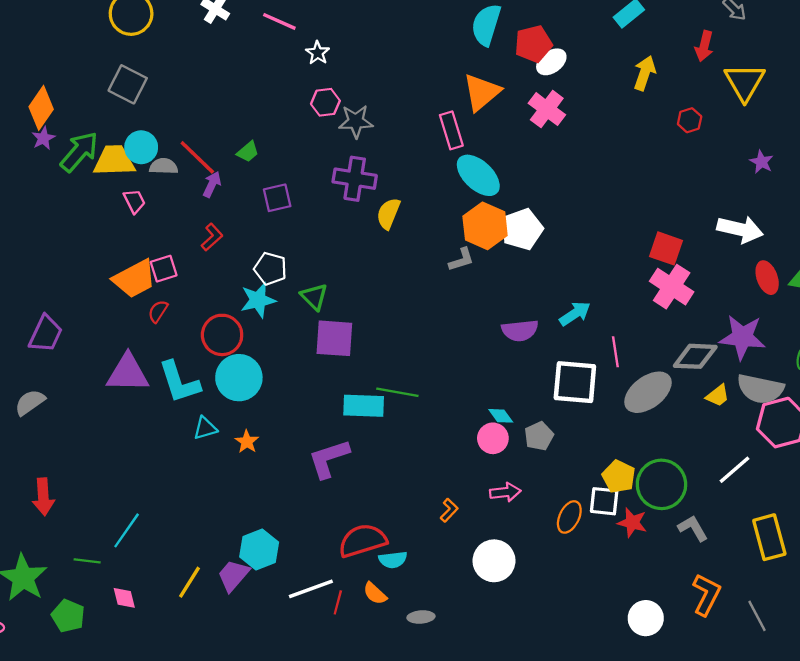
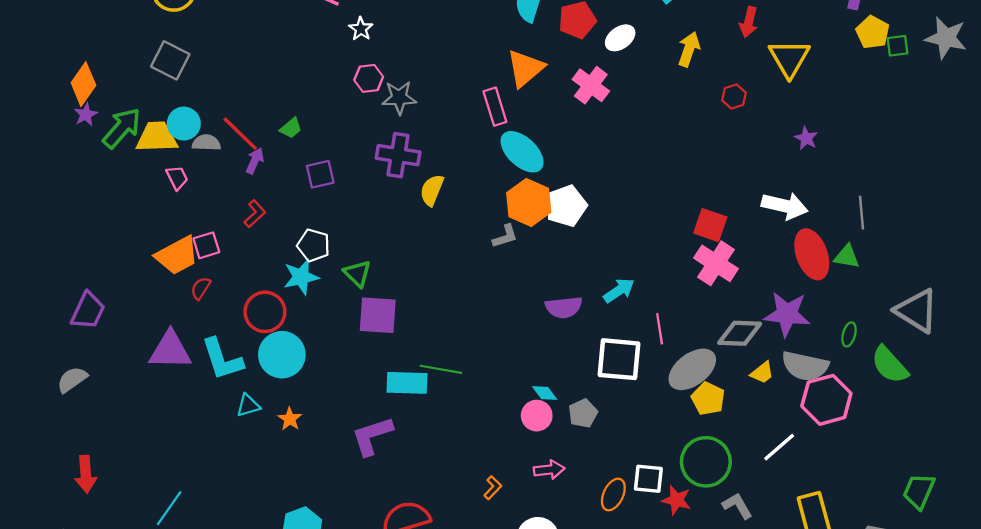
white ellipse: (551, 62) -> (620, 38), moved
red ellipse: (767, 278) -> (812, 254), size x1.5
yellow pentagon: (619, 477) -> (708, 399), moved

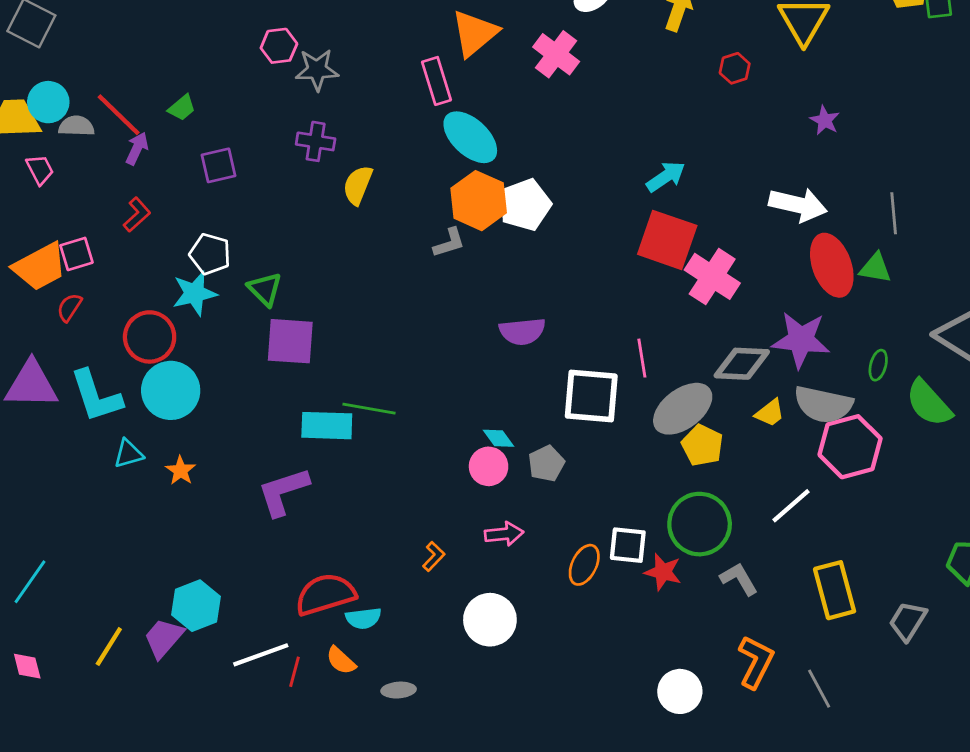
purple cross: (398, 155) -> (316, 141), size x0.7
red square: (710, 225) -> (667, 240), moved, size x1.4
cyan arrow: (619, 290) -> (666, 177), moved

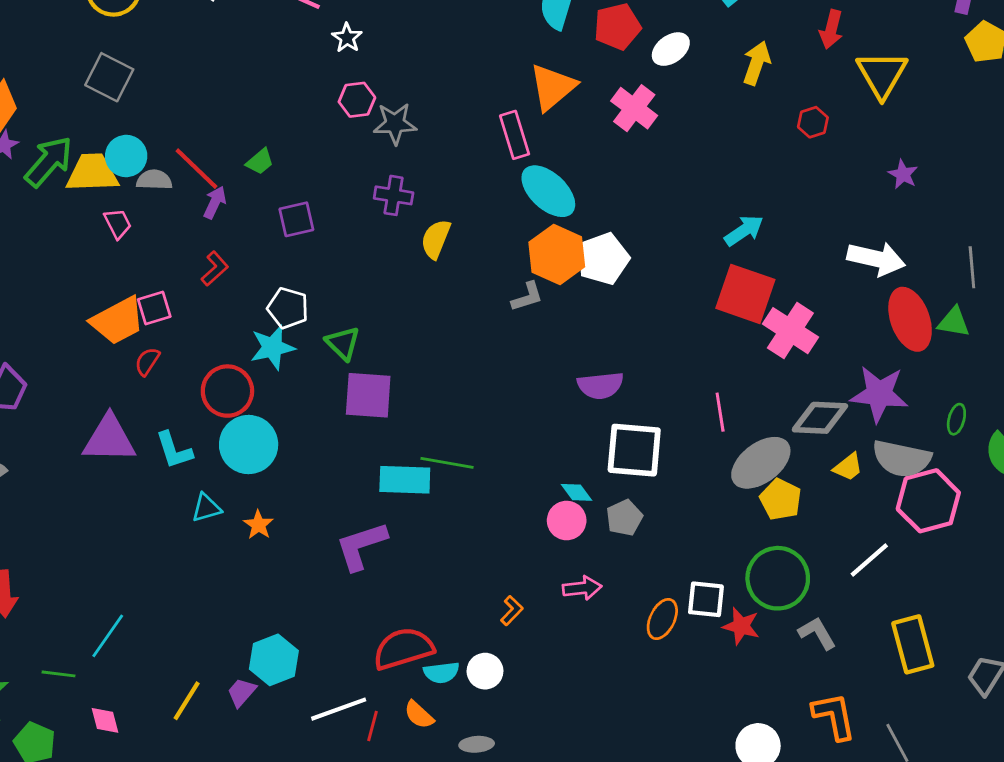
cyan L-shape: (96, 396) -> (174, 450), size x0.7
white square: (591, 396) -> (634, 450), moved
white circle: (490, 620) -> (485, 671), moved, size x0.7
purple trapezoid: (164, 638) -> (242, 692), size x0.7
orange L-shape: (756, 662) -> (834, 716), turned -38

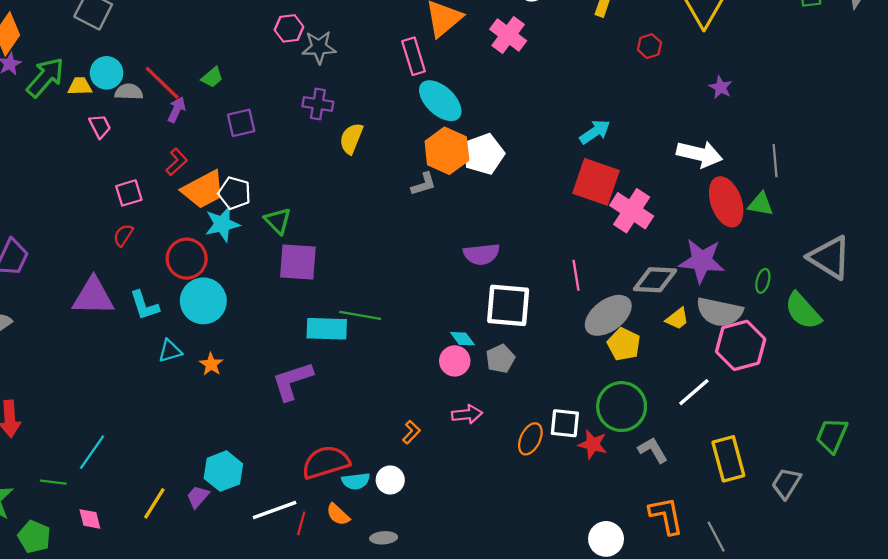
yellow trapezoid: (92, 173) -> (80, 86), size x0.6
orange trapezoid: (118, 321) -> (203, 190), moved

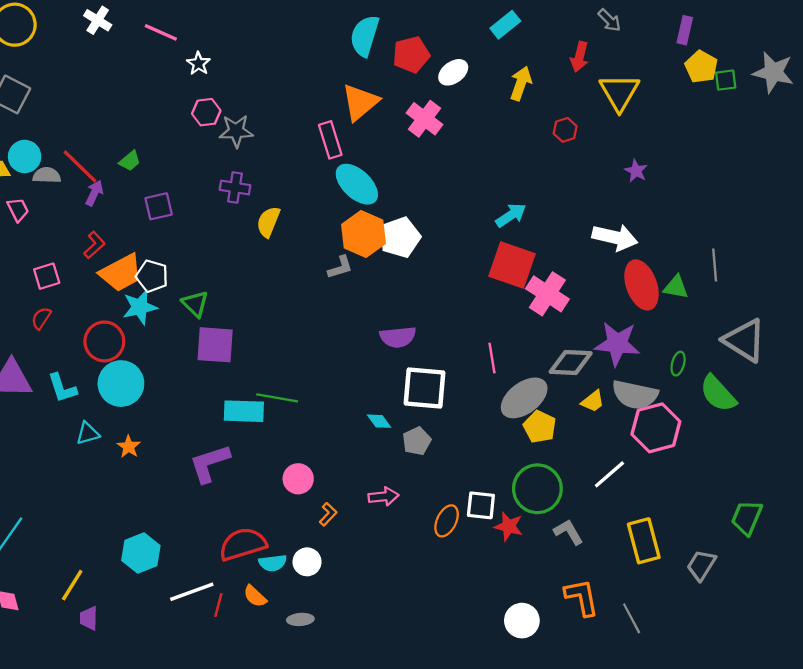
gray line: (775, 161) -> (715, 265), moved
pink circle: (455, 361) -> (298, 479), moved
purple trapezoid: (198, 497) -> (89, 618), moved, turned -40

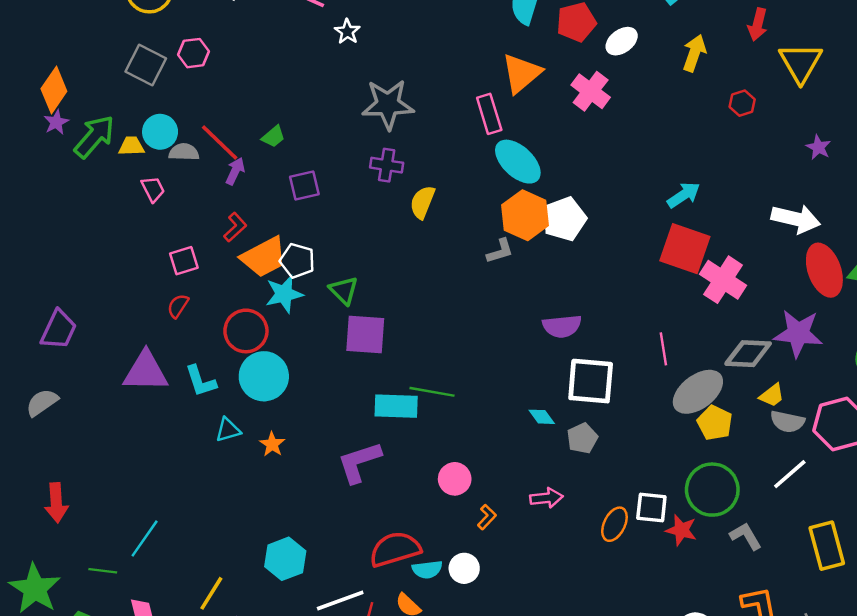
pink hexagon: (206, 112) -> (193, 53), moved
gray star: (236, 131) -> (388, 104), size x1.4
gray semicircle: (635, 395) -> (787, 422), moved, size x0.7

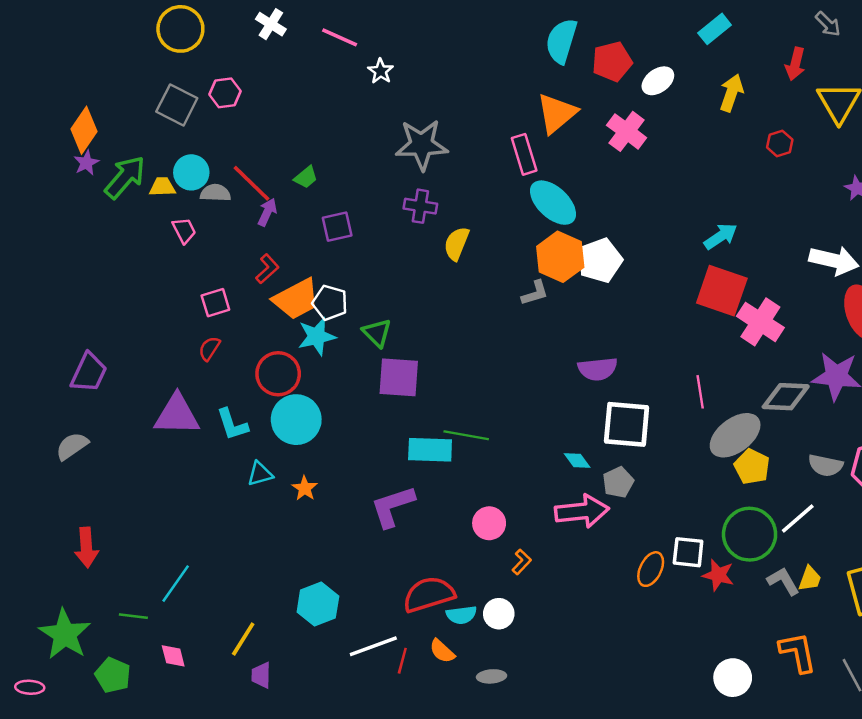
yellow trapezoid: (772, 395) -> (810, 579), moved, turned -32
white line: (790, 474) -> (798, 518), moved
pink arrow: (546, 498) -> (582, 511), moved, size x1.6

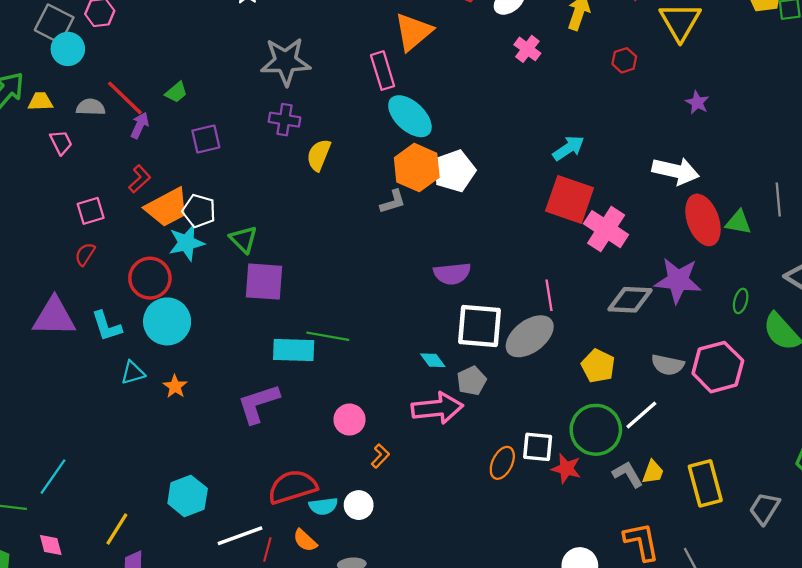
pink cross: (627, 131) -> (527, 49), moved, size x0.7
cyan circle: (191, 172) -> (68, 49), moved
gray ellipse: (735, 435) -> (530, 336), moved

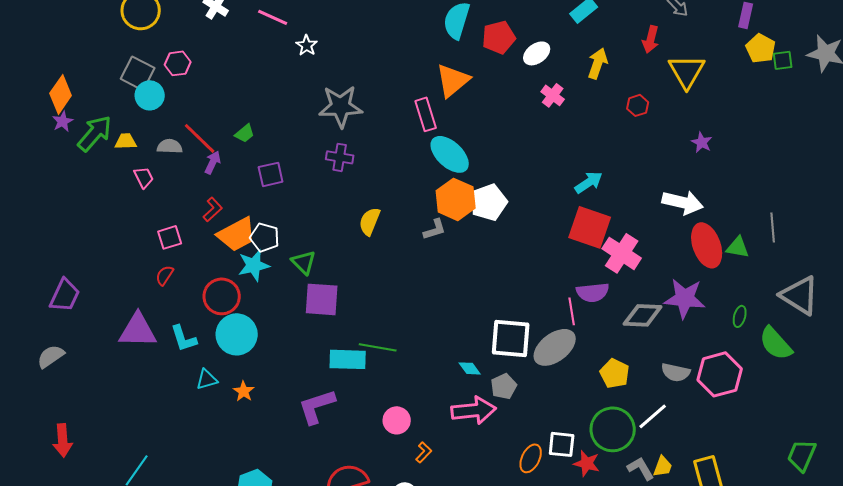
yellow semicircle: (319, 155) -> (370, 221), moved
purple semicircle: (452, 274) -> (593, 292), moved

